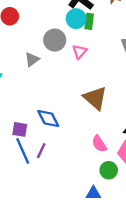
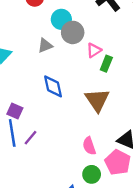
cyan circle: (76, 19) -> (61, 19), moved
green rectangle: (89, 21) -> (106, 64), moved
blue diamond: (48, 118) -> (53, 86), moved

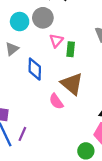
gray circle: (73, 32) -> (43, 18), moved
blue diamond: (53, 86) -> (35, 69), moved, turned 30
pink semicircle: (89, 146) -> (56, 101), moved

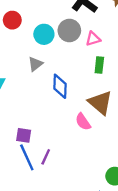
pink triangle: (56, 41) -> (93, 39), moved, turned 32

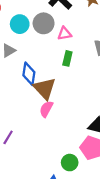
brown triangle: (100, 103) -> (45, 88), moved
pink semicircle: (83, 122) -> (46, 109), turned 56

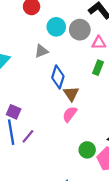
brown triangle: (45, 88) -> (71, 94), size x0.7
green circle: (70, 163) -> (87, 150), moved

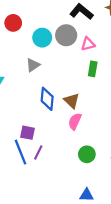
blue diamond: (58, 77) -> (47, 99), moved
purple square: (14, 112) -> (27, 133), moved
green circle: (87, 150) -> (87, 154), moved

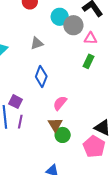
cyan circle: (42, 38) -> (60, 17), moved
brown triangle: (72, 101) -> (55, 125), moved
purple line: (38, 153) -> (20, 122), turned -32

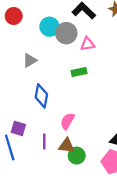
green rectangle: (88, 61) -> (79, 72), moved, turned 64
purple line: (20, 122) -> (44, 141), moved
brown triangle: (55, 125) -> (67, 146), turned -42

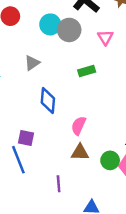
pink triangle: (88, 44) -> (105, 37), moved, turned -48
purple line: (44, 141) -> (59, 184), moved
green circle: (77, 156) -> (110, 160), moved

